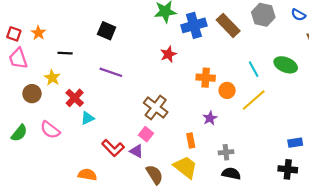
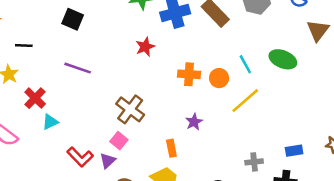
orange circle: (227, 90) -> (219, 78), moved
purple triangle: (136, 151) -> (108, 161), turned 48
gray cross: (226, 152) -> (254, 162), moved

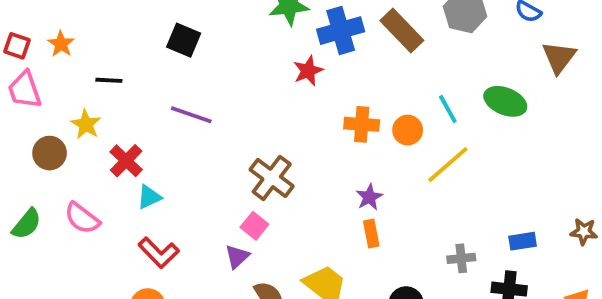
red star: (145, 47) -> (308, 71), moved
orange rectangle: (171, 148) -> (371, 233), moved
red L-shape: (80, 157) -> (159, 253), moved

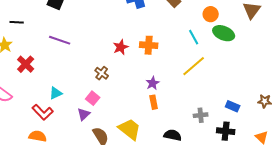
red star: (308, 71) -> (121, 47), moved
orange circle: (408, 130) -> (211, 14), moved
brown cross: (272, 178) -> (102, 73), size x0.6
cyan triangle: (149, 197) -> (56, 93), moved
blue rectangle: (523, 241) -> (233, 106), turned 32

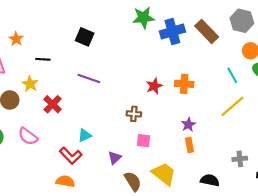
brown cross: (102, 73) -> (134, 114), turned -32
pink square: (93, 98) -> (144, 141), moved, turned -32

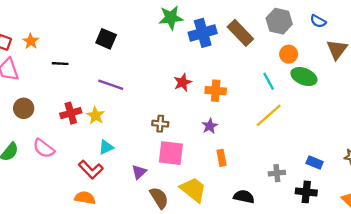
yellow star: (30, 84) -> (95, 115), moved
red star: (154, 86) -> (183, 82), moved
red cross: (53, 104) -> (71, 113), turned 30
purple star: (188, 125) -> (210, 126), moved
pink square: (144, 141) -> (171, 153), size x1.6

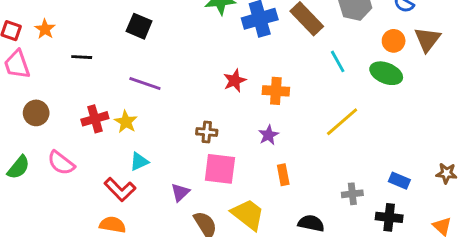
orange circle: (289, 54) -> (394, 41), moved
cyan line: (269, 81) -> (338, 61), moved

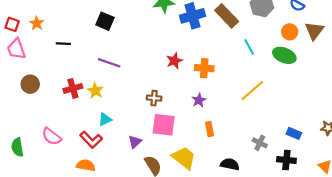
pink semicircle: (61, 163) -> (52, 136), moved
green semicircle: (18, 167) -> (17, 147), moved, turned 132
gray cross: (352, 194) -> (260, 143), turned 32

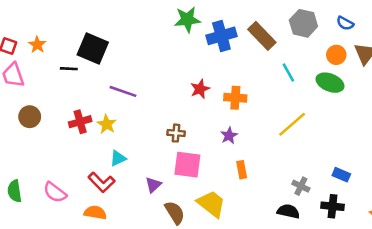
black square: (105, 21) -> (93, 49), moved, size x1.4
pink semicircle: (52, 136) -> (55, 192), moved
black semicircle: (230, 164) -> (288, 211), moved

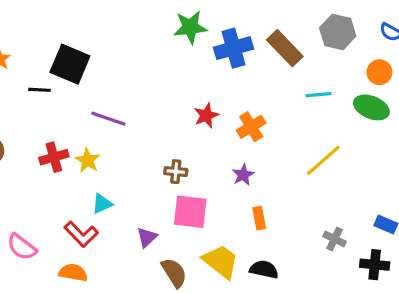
cyan line: (288, 73) -> (319, 95), turned -66
orange cross: (235, 98) -> (251, 127), turned -35
black semicircle: (288, 211) -> (264, 269), moved

